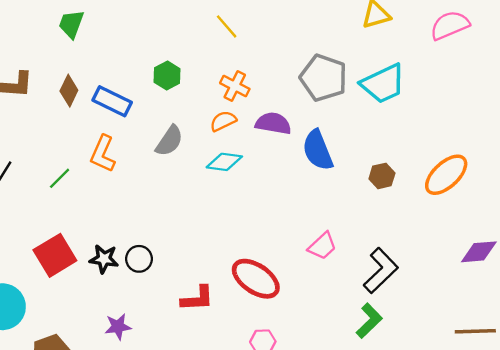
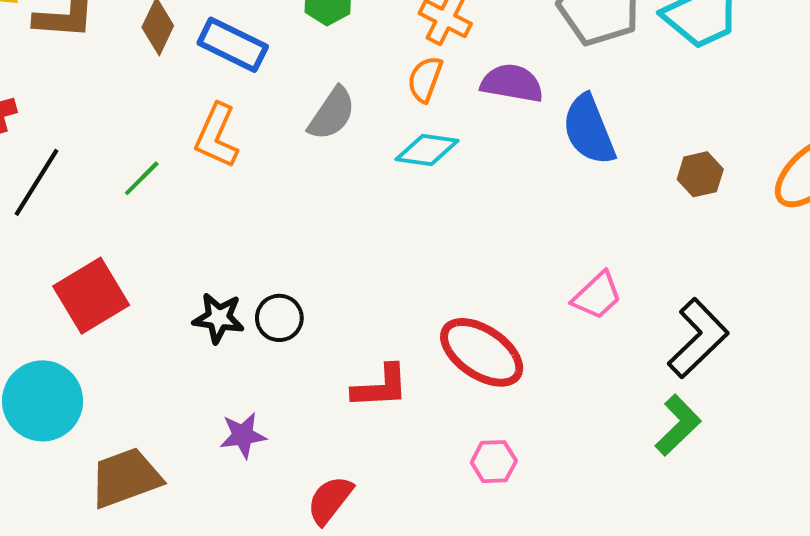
orange semicircle: (223, 121) -> (425, 79), turned -44
red square: (55, 255) -> (91, 296), moved

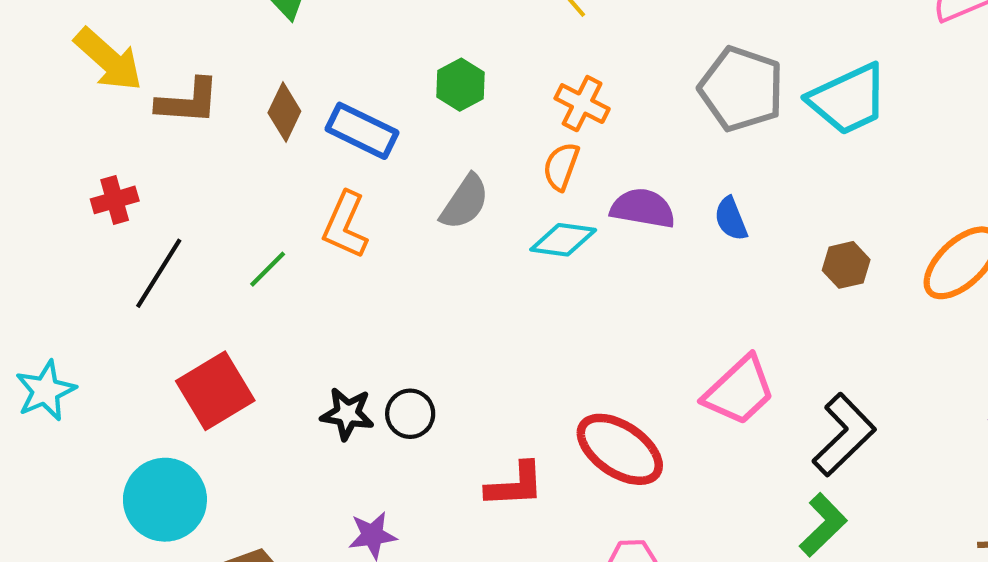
purple semicircle: (512, 83) -> (643, 208), moved
blue semicircle: (589, 130) -> (731, 219), size x0.6
pink trapezoid: (597, 296) -> (739, 391), size x1.4

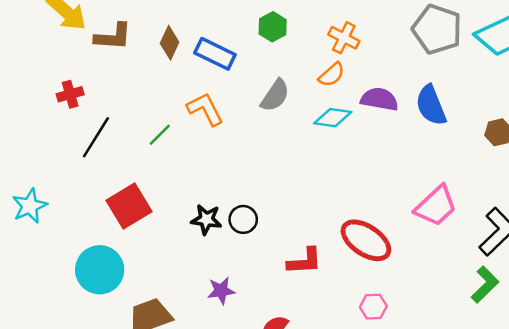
orange semicircle: (561, 166) -> (332, 75), turned -152
blue semicircle: (731, 219) -> (431, 105), size x1.6
orange L-shape: (345, 225) -> (205, 109), turned 129

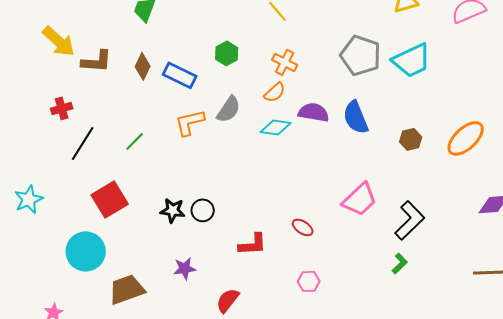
orange L-shape: (205, 109) -> (190, 122), moved, turned -76
red ellipse: (366, 240) -> (303, 227), size x0.5
green L-shape: (485, 284) -> (400, 263), size x0.7

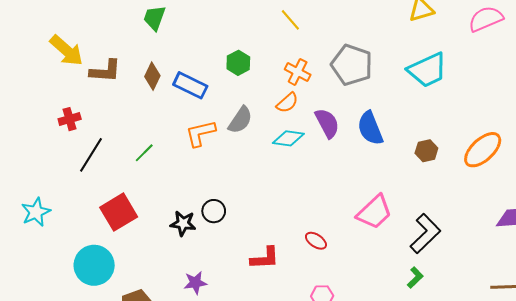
gray pentagon: (361, 55) -> (352, 65), moved
purple semicircle: (314, 112) -> (327, 123), turned 52
black circle: (203, 210) -> (214, 211), moved

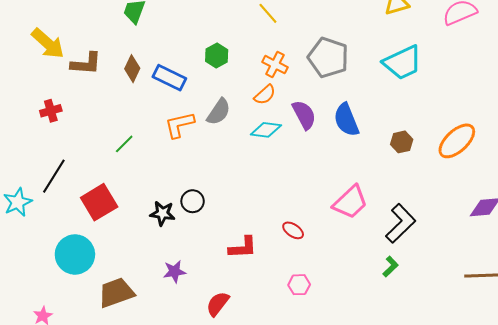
black line: (91, 155) -> (54, 176), moved

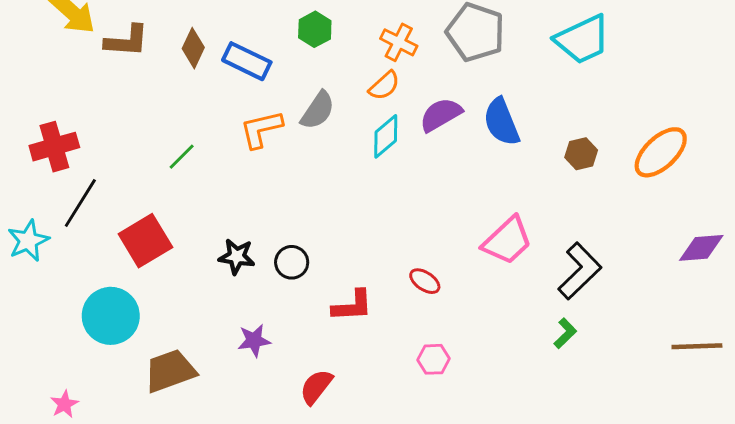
red cross: (51, 111) -> (54, 147), moved, size x1.5
purple semicircle: (304, 115) -> (441, 115), turned -92
cyan diamond: (266, 130) -> (386, 136), turned -48
black circle: (193, 201) -> (292, 262), moved

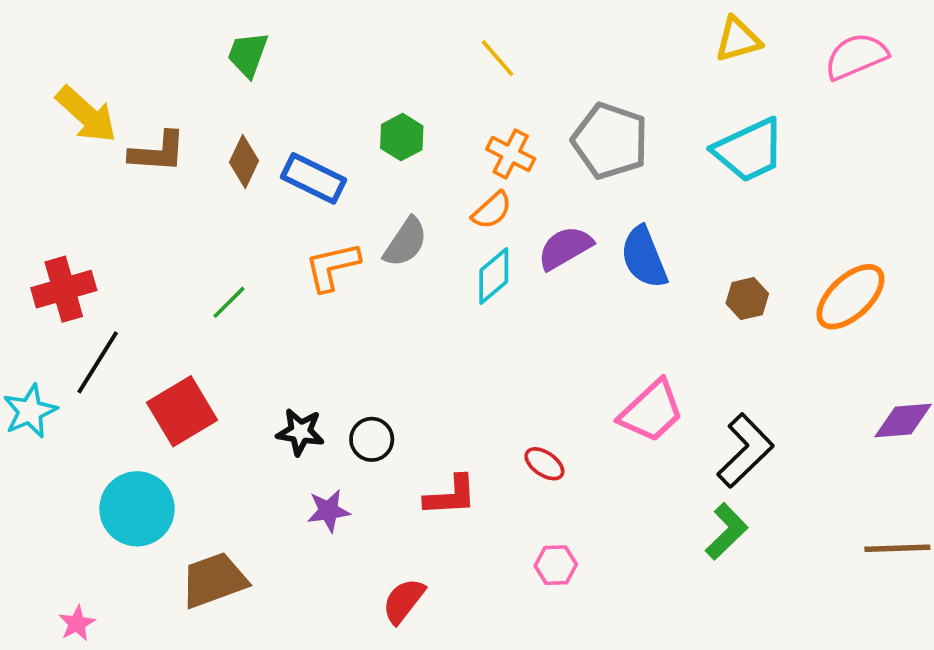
green L-shape: (565, 333) -> (727, 531), size x1.4
purple star: (254, 340) -> (329, 511), moved

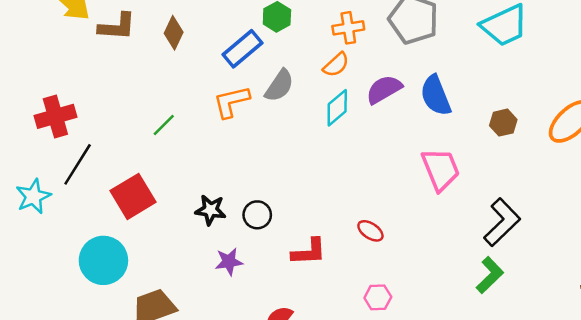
orange cross: (511, 154) -> (348, 28), turned -36
blue rectangle: (313, 178) -> (242, 49), moved, turned -66
pink trapezoid: (651, 411) -> (441, 169), moved, turned -69

